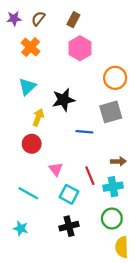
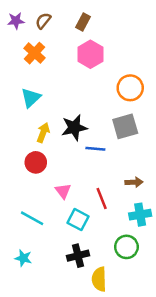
black star: (64, 100) -> (74, 128), moved
cyan cross: (113, 187) -> (140, 215), moved
yellow semicircle: (122, 247) -> (99, 279), moved

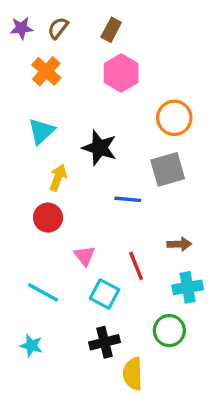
black star: (74, 128) -> (100, 148), moved, turned 30

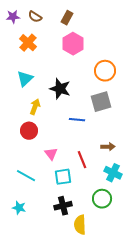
brown semicircle: (58, 28) -> (35, 17), turned -96
cyan cross: (188, 287) -> (113, 173), turned 36
cyan square: (104, 294) -> (63, 177), turned -36

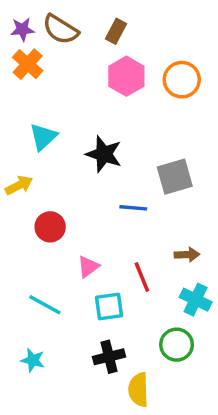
brown semicircle: (35, 17) -> (61, 29), size x1.5
orange cross: (28, 43) -> (28, 64), moved
orange circle: (105, 71) -> (182, 80), moved
yellow arrow: (35, 107) -> (19, 185), moved, turned 42
pink triangle: (51, 154) -> (88, 267), turned 32

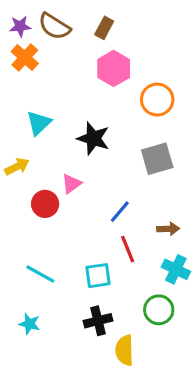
orange circle: (182, 80) -> (157, 100), moved
blue line: (133, 208) -> (120, 212), moved, turned -55
pink triangle: (88, 267) -> (72, 184), moved

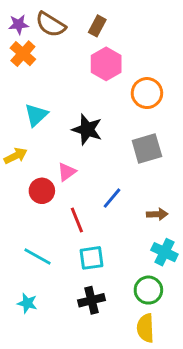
red line: (128, 249) -> (77, 220), moved
yellow semicircle: (124, 350) -> (145, 328), moved

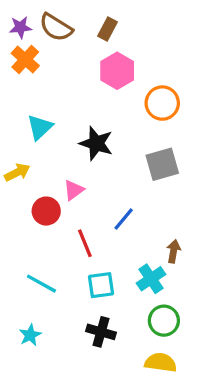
brown arrow: (157, 214) -> (174, 251), moved, turned -78
cyan cross: (164, 252) -> (151, 279), moved, turned 30
black cross: (92, 300) -> (101, 332), turned 30
cyan star: (27, 303) -> (30, 335), turned 30
yellow semicircle: (145, 328) -> (161, 362), turned 100

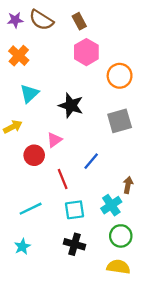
brown rectangle: (107, 29) -> (79, 21), turned -56
orange cross: (25, 60) -> (19, 56), moved
cyan line: (41, 284) -> (31, 209), turned -55

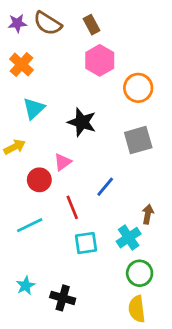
cyan line: (31, 209) -> (30, 225), moved
black cross: (74, 244) -> (63, 298), moved
yellow semicircle: (118, 267) -> (137, 309), turned -105

